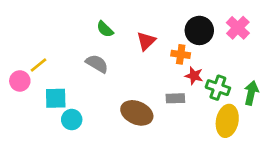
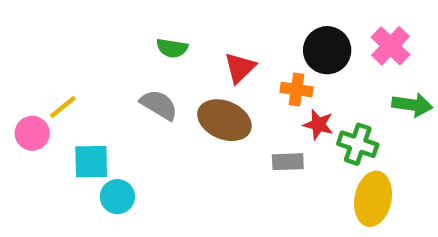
green semicircle: (105, 29) -> (172, 48), turned -36
green arrow: (251, 93) -> (412, 105), moved, turned 85
brown ellipse: (137, 113) -> (224, 120), moved

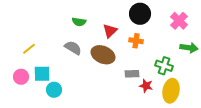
black circle: (327, 50) -> (140, 14), moved
red star: (318, 125) -> (146, 86), moved
pink circle: (32, 133) -> (21, 77), moved

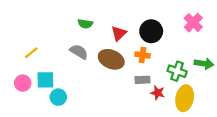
black circle: (140, 14) -> (151, 31), moved
orange cross: (136, 41) -> (143, 55), moved
green arrow: (189, 48) -> (204, 64), moved

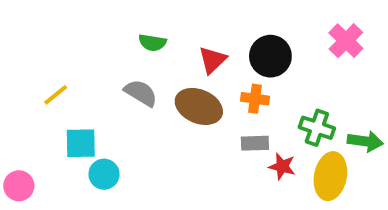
green arrow: (204, 64) -> (365, 141), moved
pink circle: (23, 83) -> (19, 186), moved

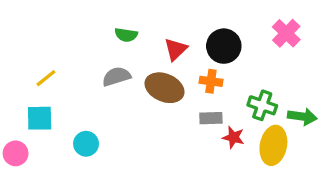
gray semicircle: (141, 93) -> (116, 76), turned -48
cyan square: (81, 143) -> (40, 118), moved

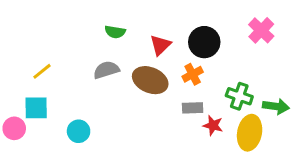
orange cross: (211, 81) -> (193, 74), turned -36
pink circle: (16, 153) -> (14, 128), moved

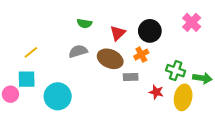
gray rectangle: (193, 108) -> (131, 77), moved
cyan circle: (79, 131) -> (58, 96), size x1.6

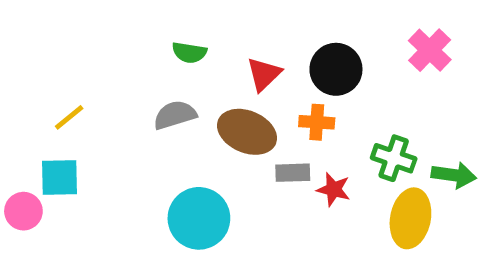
orange cross: (141, 55) -> (317, 122), turned 32
red star: (156, 92) -> (334, 189), moved
cyan circle: (58, 96) -> (199, 218), moved

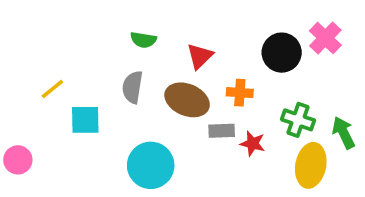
black circle: (336, 69) -> (282, 53), moved
gray semicircle: (175, 115) -> (132, 87), turned -64
green arrow: (454, 175) -> (344, 133), turned -124
cyan square: (60, 177) -> (85, 120), moved

